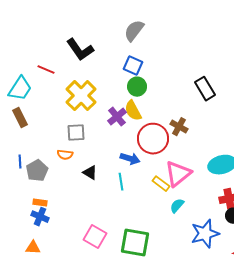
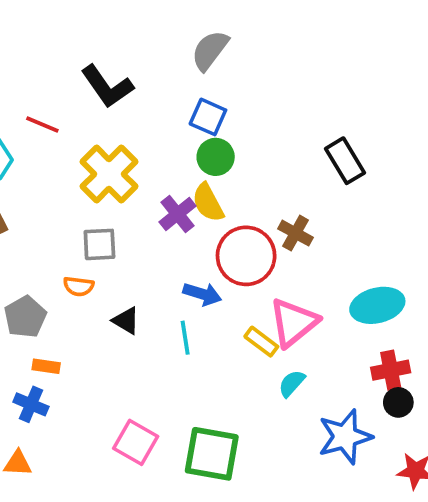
orange rectangle: (40, 203) -> (46, 366), moved

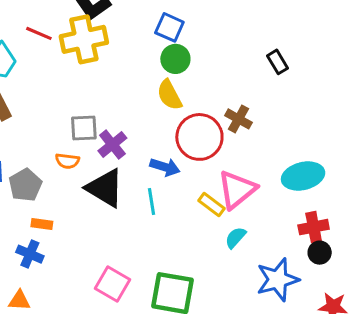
black rectangle: (345, 161) -> (278, 62), size x0.7
yellow cross: (109, 174) -> (84, 39), moved, turned 33
purple cross: (178, 214) -> (112, 144), moved
black triangle: (126, 321) -> (105, 188), size x1.8

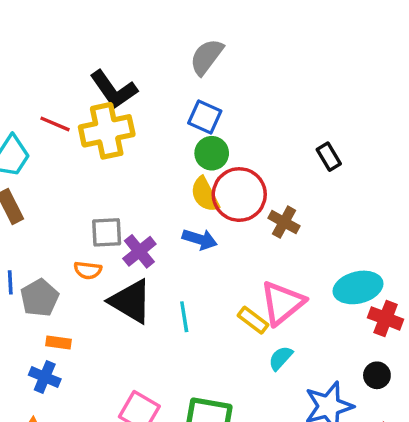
red circle: (199, 137) -> (239, 195), moved
blue arrow: (165, 167) -> (200, 239), moved
red cross: (314, 227) -> (386, 318), moved, turned 32

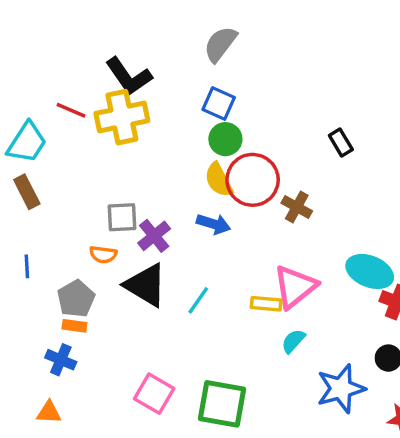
cyan ellipse: (358, 287) -> (370, 271), turned 36
gray pentagon: (40, 298) -> (76, 299), moved
cyan line: (184, 317) -> (198, 300), turned 44
yellow rectangle: (253, 320) -> (266, 304), turned -32

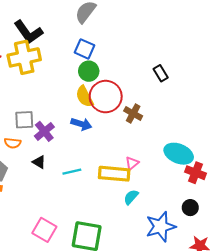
black triangle: (146, 285) -> (39, 162), size x0.5
pink triangle: (295, 287) -> (132, 163), size x0.5
cyan line: (198, 300) -> (72, 172), turned 42
yellow rectangle: (266, 304) -> (114, 174), size x1.6

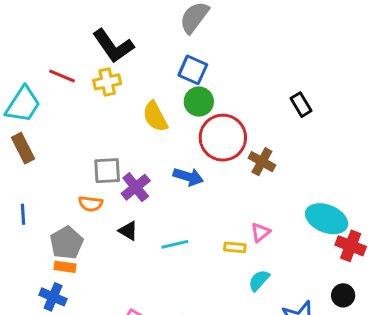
yellow cross: (24, 57) -> (107, 82), size x0.6
yellow semicircle: (84, 97) -> (155, 117), moved
yellow rectangle: (114, 174) -> (235, 247), size x0.5

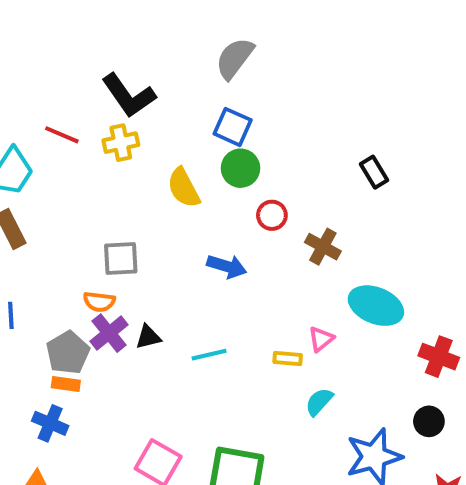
red circle: (223, 138) -> (272, 215), size x0.5
purple cross: (136, 187) -> (109, 333), moved
cyan ellipse: (327, 219) -> (376, 306), moved
black triangle: (128, 231) -> (148, 337), turned -45

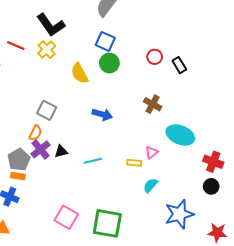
yellow cross: (121, 143) -> (47, 50), turned -30
red circle: (272, 215) -> (155, 57), moved
gray square: (121, 258) -> (47, 110), turned 30
orange semicircle: (99, 302) -> (35, 133), turned -70
black circle: (429, 421) -> (211, 186), moved

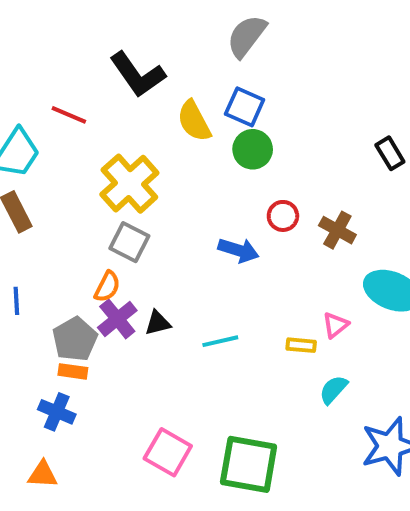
yellow cross: (47, 50) -> (129, 184), moved, size x1.6
red circle: (155, 57) -> (283, 216), moved
yellow semicircle: (80, 73) -> (194, 121), moved

